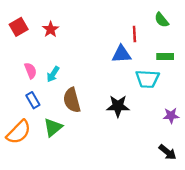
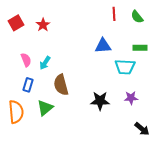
red line: (134, 34) -> (114, 14), moved
blue rectangle: (33, 100) -> (28, 85), turned 48
black star: (118, 106) -> (100, 101), moved
purple star: (171, 116) -> (131, 98), moved
orange semicircle: (19, 132) -> (16, 112), turned -50

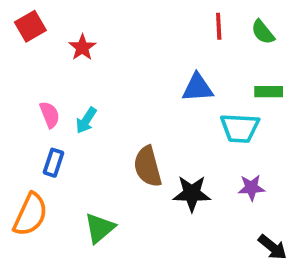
red square: (16, 23) -> (30, 26), moved
brown semicircle: (61, 85) -> (148, 167), moved
green triangle: (45, 108) -> (100, 228), moved
orange semicircle: (16, 112) -> (30, 215), turned 30

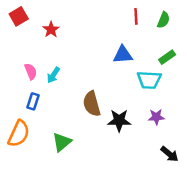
green semicircle: (263, 32) -> (164, 20), turned -119
green rectangle: (269, 92) -> (167, 57), turned -35

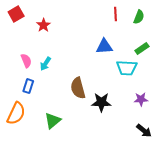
purple star: (156, 117) -> (141, 99), moved

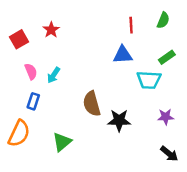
red square: (16, 14) -> (19, 39), moved
red line: (116, 14) -> (131, 25), moved

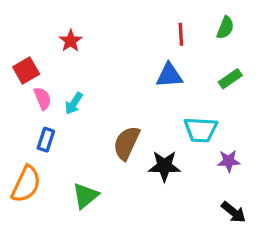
red square: (19, 39) -> (26, 70), moved
cyan trapezoid: (149, 80) -> (201, 130), moved
brown semicircle: (92, 104) -> (127, 143), turned 40

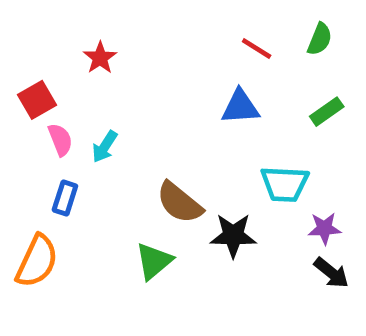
red line: (181, 34) -> (257, 48), turned -55
brown semicircle: (127, 143) -> (179, 203), turned -76
green triangle: (85, 196) -> (154, 261), moved
black arrow: (234, 212) -> (331, 273), moved

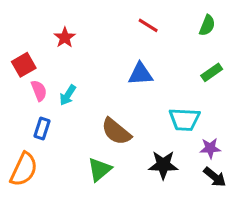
red line: (257, 48) -> (148, 25), moved
blue triangle: (240, 107) -> (140, 74), moved
black star: (233, 235) -> (163, 165), moved

